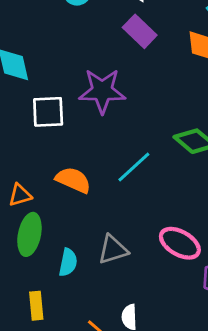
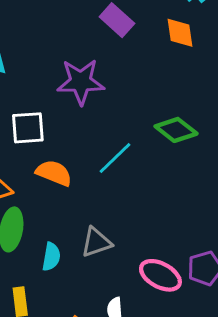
white square: (48, 112) -> (28, 128), moved
pink ellipse: (180, 243) -> (160, 275), moved

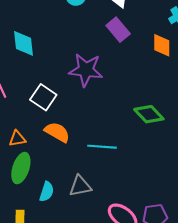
white square: (28, 128) -> (43, 97), turned 30
cyan line: (115, 158) -> (102, 147), moved, turned 40

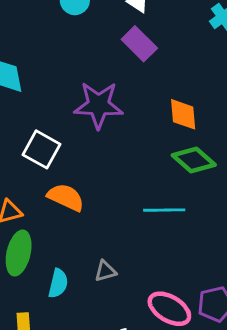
orange diamond: (162, 45) -> (183, 114), moved
cyan line: (102, 147) -> (164, 210), moved
gray triangle: (80, 186) -> (105, 271), size x0.7

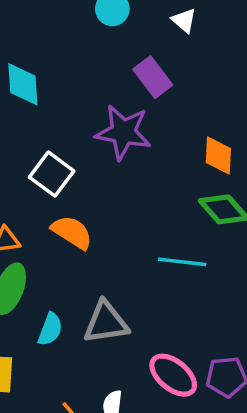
purple rectangle: (139, 44) -> (153, 77), moved
gray triangle: (105, 271) -> (106, 322), size x1.8

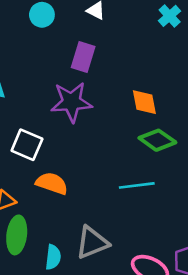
purple rectangle: (153, 77) -> (83, 57), turned 68

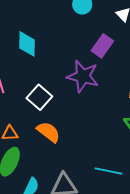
cyan line: (137, 185) -> (108, 171), moved

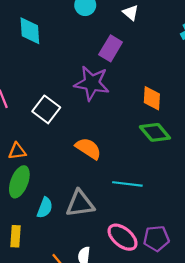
cyan diamond: (27, 44) -> (30, 31), moved
orange semicircle: (48, 132) -> (88, 148), moved

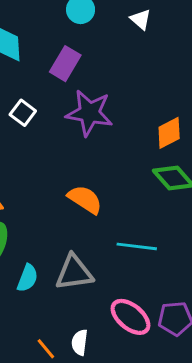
purple rectangle: (111, 48) -> (65, 64), moved
orange diamond: (152, 98) -> (169, 133), turned 60
white square: (46, 109) -> (23, 113), moved, size x0.7

